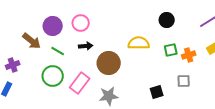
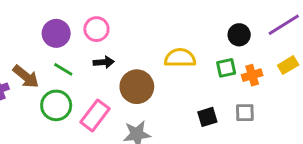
black circle: (167, 20) -> (239, 35), moved
brown arrow: (32, 41) -> (26, 77), moved
black square: (157, 92) -> (207, 117), moved

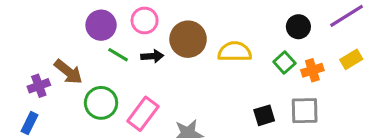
green square: (226, 68) -> (284, 62), turned -30
green line: (63, 69) -> (118, 55), moved
brown circle: (137, 87) -> (188, 39), moved
gray square: (245, 113) -> (305, 111), size x1.4

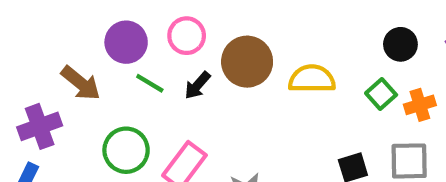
black arrow: (152, 56) -> (197, 85), turned 135
brown arrow: (68, 72) -> (81, 83), moved
purple cross: (39, 86) -> (40, 126), size x1.4

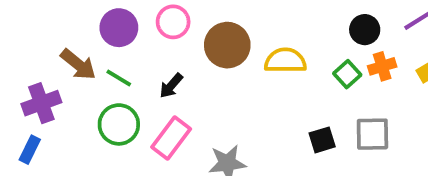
green line: (150, 83) -> (119, 78), moved
black arrow: (197, 85) -> (171, 86), moved
orange cross: (420, 105) -> (382, 66), moved

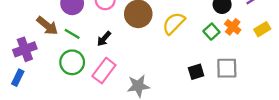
yellow semicircle: (285, 61) -> (174, 23), turned -45
orange cross: (382, 66) -> (233, 27), turned -35

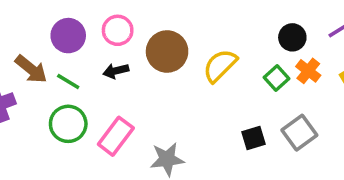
black arrow: (104, 39) -> (116, 71), moved, turned 35
gray square: (227, 68) -> (299, 133), turned -35

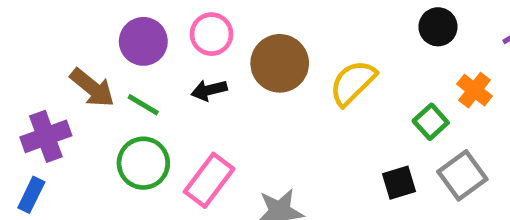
black circle: (292, 37) -> (438, 27), moved
green square: (276, 78) -> (431, 122), moved

